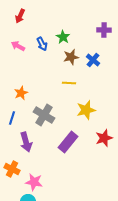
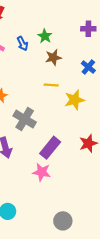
blue cross: (93, 60) -> (88, 67), moved
yellow star: (86, 110) -> (75, 100), moved
pink star: (34, 182) -> (42, 172), moved

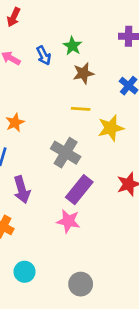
gray cross: (25, 119) -> (66, 153), moved
gray circle: (63, 221) -> (81, 284), moved

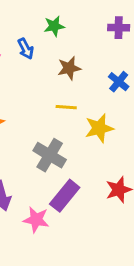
green star: (72, 46) -> (54, 26), moved, turned 30
pink star: (68, 221) -> (36, 220), moved

